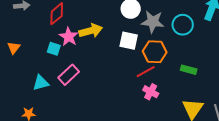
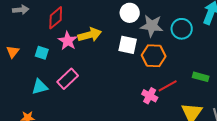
cyan square: (54, 49) -> (42, 53), moved
green rectangle: (189, 70) -> (201, 77), moved
red line: (146, 72) -> (168, 86), moved

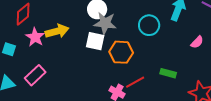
gray star: (152, 26) -> (105, 23), moved

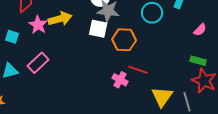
green rectangle: (168, 73) -> (198, 61), moved
red line: (135, 82) -> (138, 70), turned 48

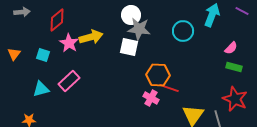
orange hexagon: (124, 40) -> (158, 75), moved
green rectangle: (198, 61) -> (234, 67), moved

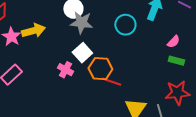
white square: (129, 47) -> (82, 53), moved, turned 36
pink cross: (151, 98) -> (65, 70), moved
red star: (235, 99) -> (177, 93), turned -30

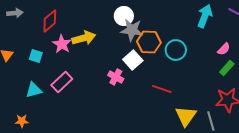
cyan circle: (125, 25) -> (176, 50), moved
green rectangle: (176, 61) -> (227, 68), turned -63
orange hexagon: (100, 69) -> (149, 42), moved

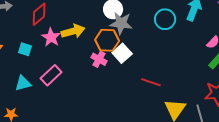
orange hexagon: (149, 42) -> (107, 40), moved
cyan circle: (176, 50) -> (165, 19), moved
pink cross: (116, 77) -> (99, 59), moved

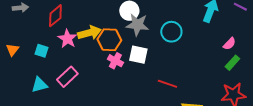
cyan circle: (165, 19) -> (171, 32), moved
orange hexagon: (107, 40) -> (109, 40), moved
white square: (122, 53) -> (138, 55), turned -36

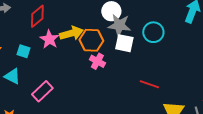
white square: (138, 55) -> (124, 43), moved
pink rectangle: (67, 77) -> (42, 91), moved
cyan triangle: (39, 85) -> (12, 76), moved, turned 42

